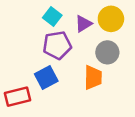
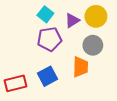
blue square: (46, 78) -> (47, 76), moved

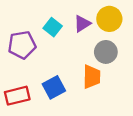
cyan square: (45, 14) -> (53, 27), moved
purple pentagon: (50, 39) -> (22, 45), moved

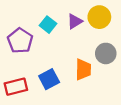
purple pentagon: (22, 45) -> (20, 41), turned -30
gray circle: (106, 52) -> (106, 53), moved

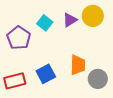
gray circle: (106, 53) -> (98, 79), moved

